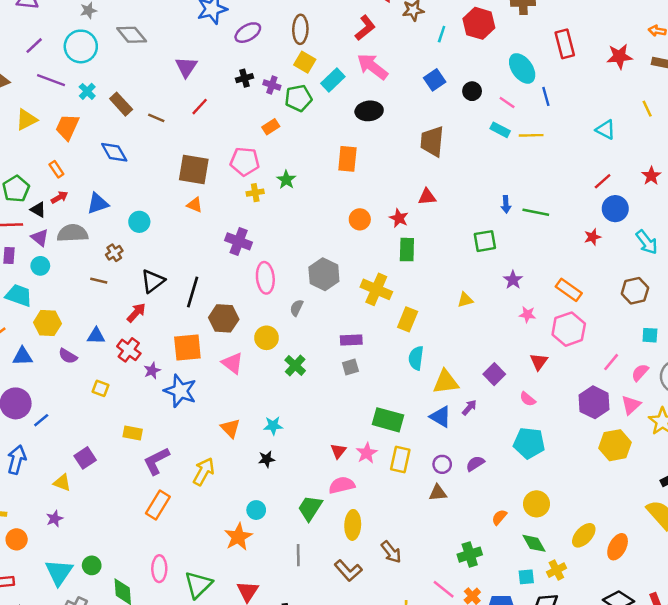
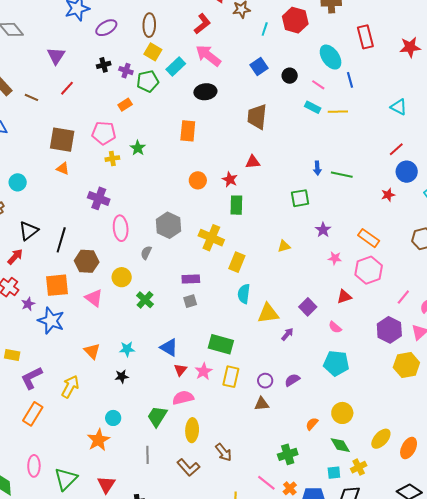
red triangle: (539, 362) -> (344, 297), turned 35
blue triangle: (440, 417) -> (169, 347), moved

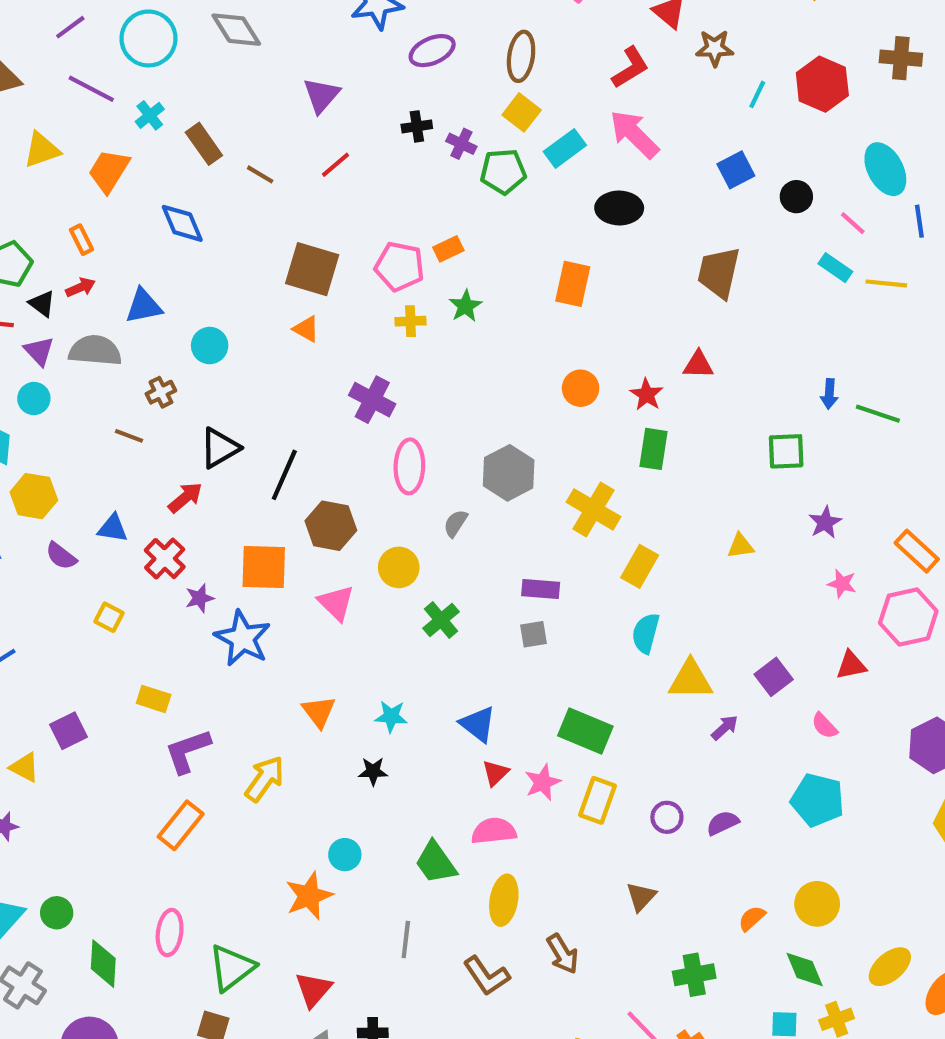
orange rectangle: (125, 105) -> (448, 249), moved
brown triangle: (262, 404) -> (641, 897), moved, turned -49
green trapezoid: (157, 416) -> (436, 863), turned -75

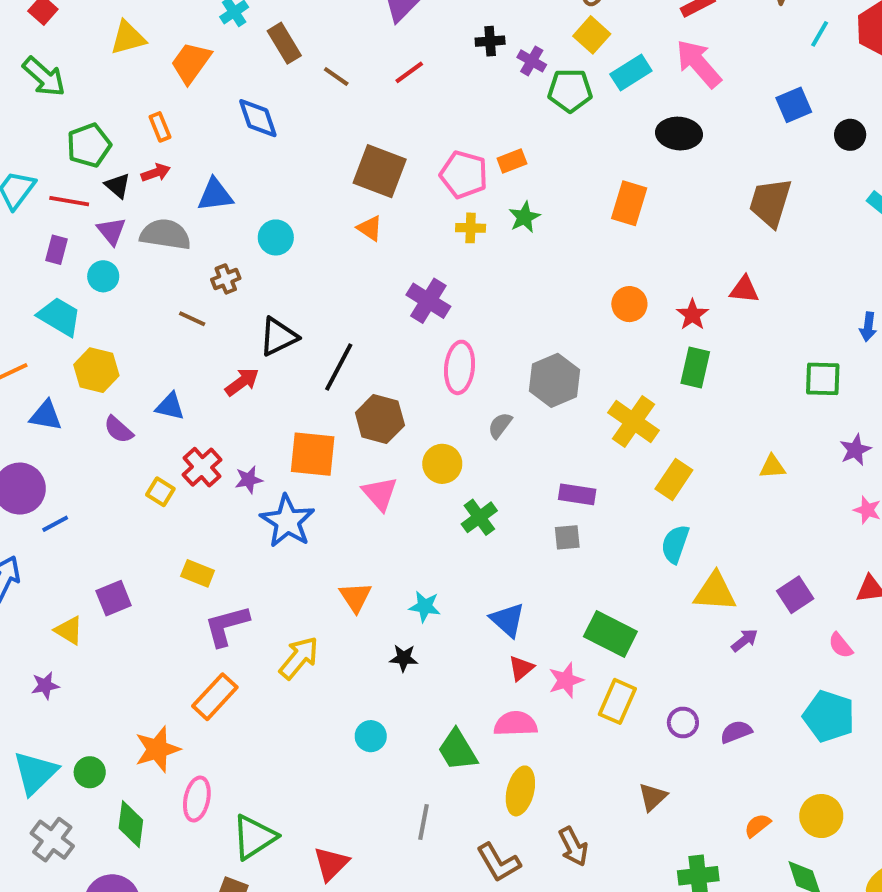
red cross: (165, 559) -> (202, 467), moved
orange star: (309, 896) -> (157, 749), moved

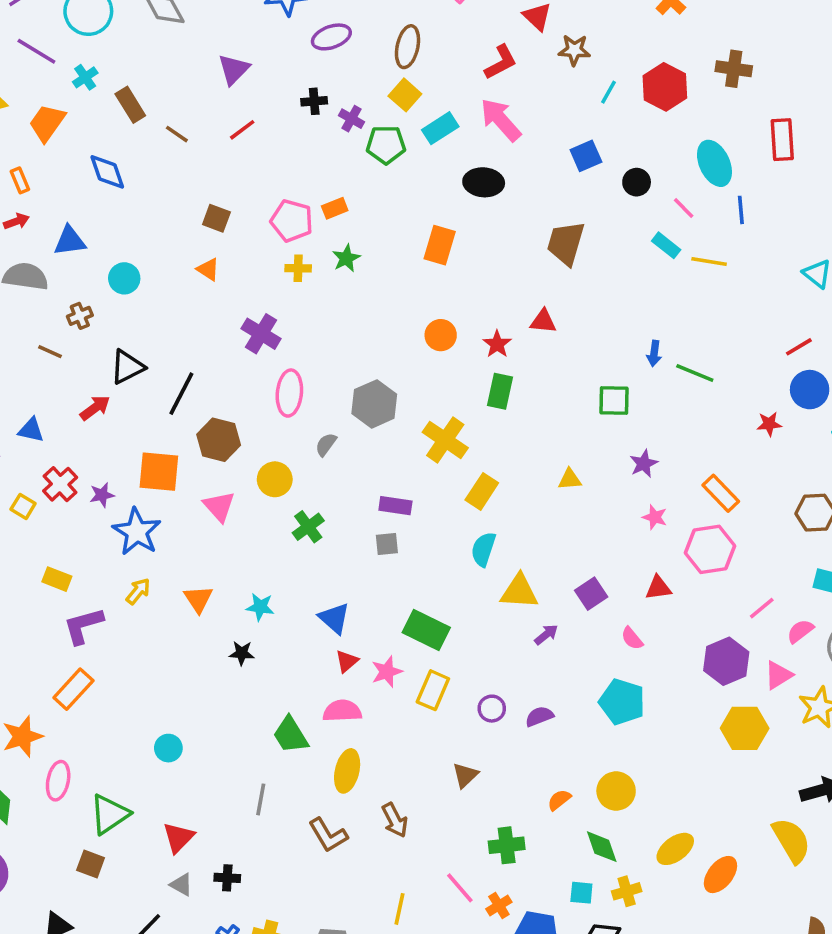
brown square: (380, 171) -> (216, 218), size x0.6
yellow arrow: (299, 658) -> (138, 591), moved, size x0.7
cyan circle: (371, 736) -> (168, 748), moved

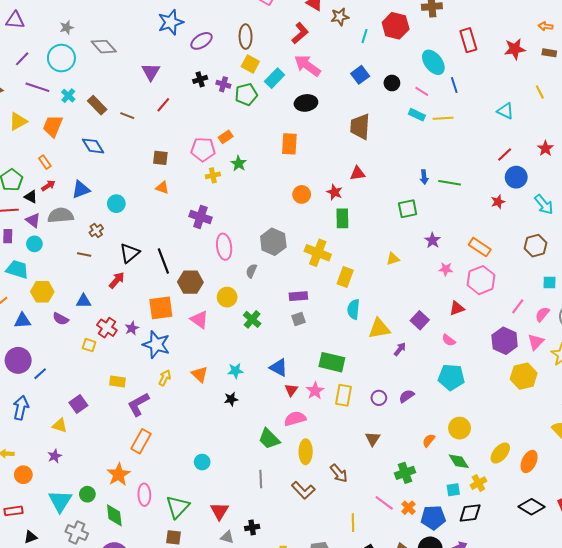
black line: (181, 394) -> (163, 261), turned -35

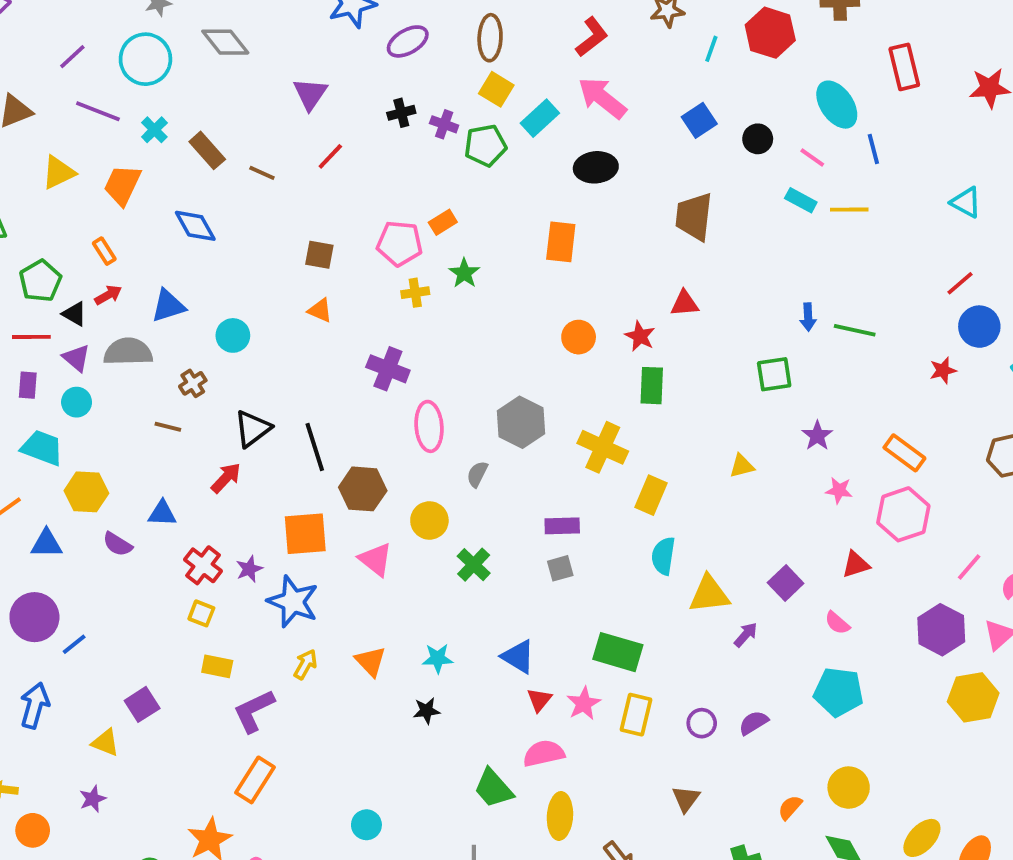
yellow square: (89, 345) -> (201, 613), moved

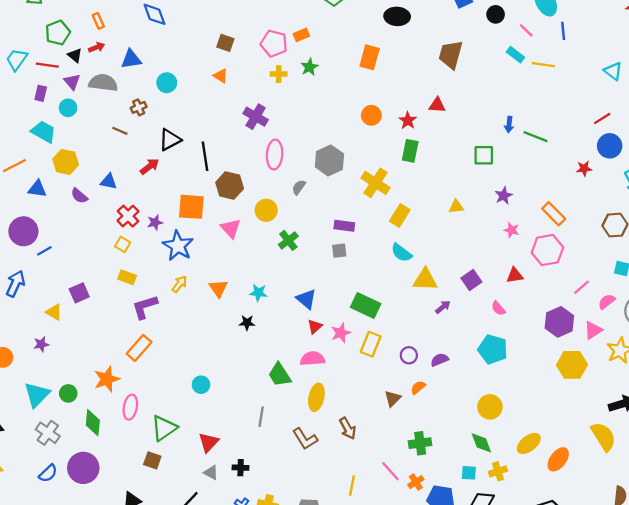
cyan semicircle: (663, 556) -> (401, 253), turned -70
orange semicircle: (790, 807) -> (418, 387), moved

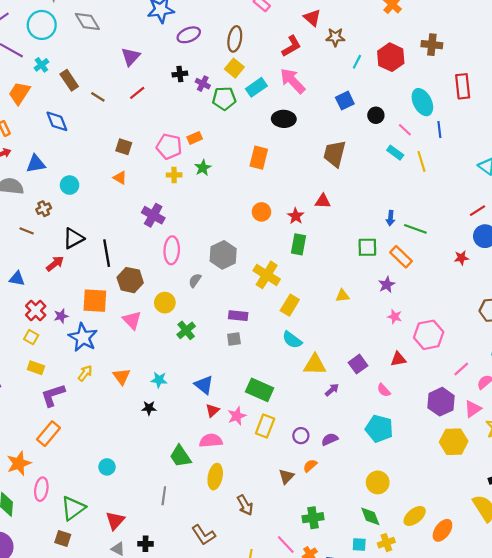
yellow line: (543, 65) -> (421, 161), turned 66
orange rectangle: (554, 214) -> (401, 257), moved
brown L-shape: (305, 439) -> (203, 535), moved

